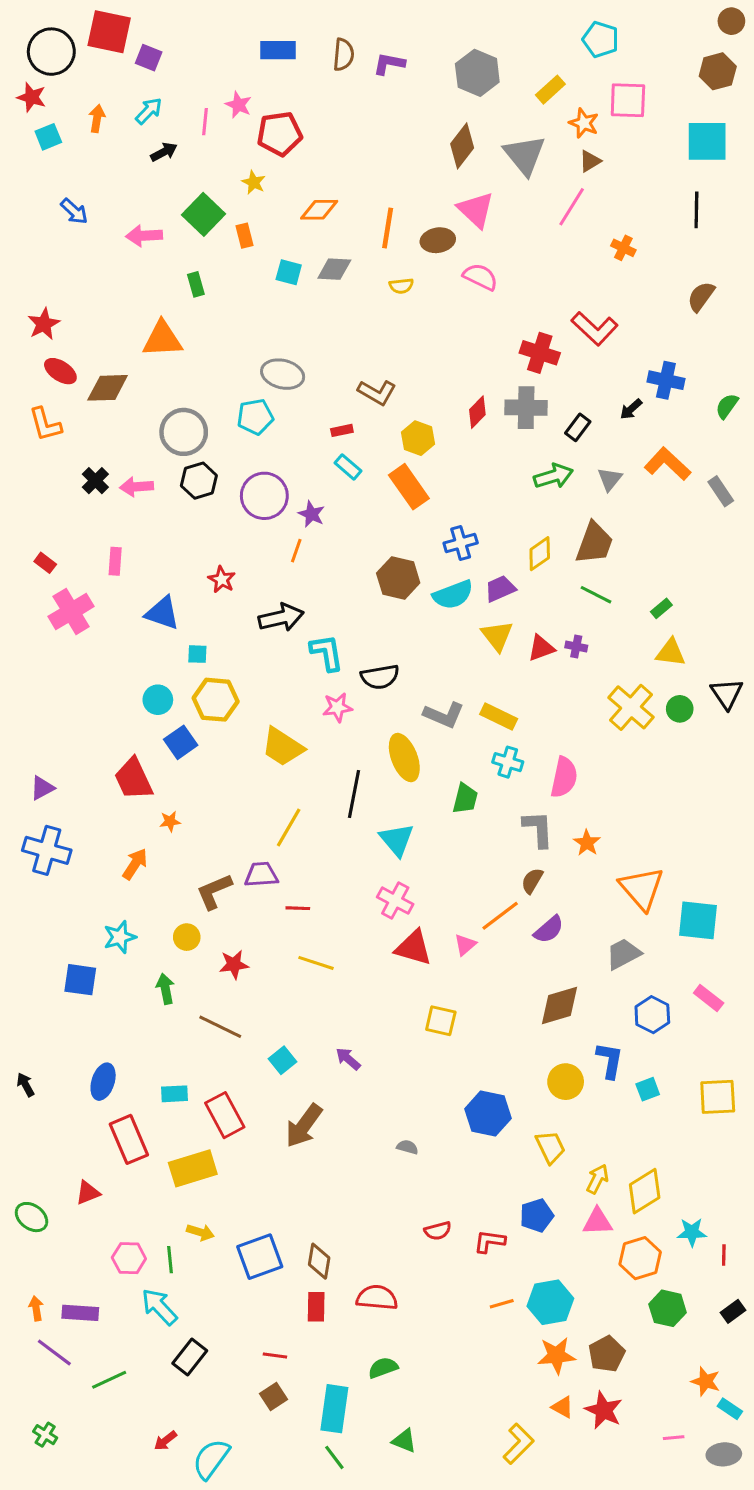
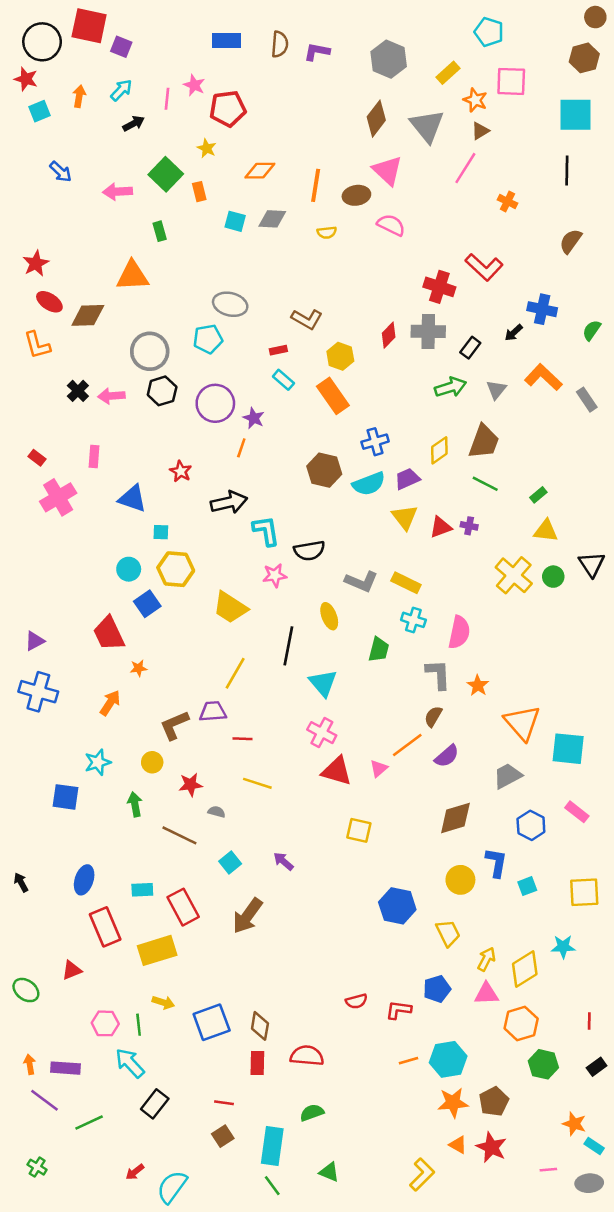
yellow ellipse: (404, 758) -> (329, 616), size x0.7
gray semicircle: (407, 1147) -> (217, 812), moved
cyan star: (692, 1232) -> (563, 947), moved

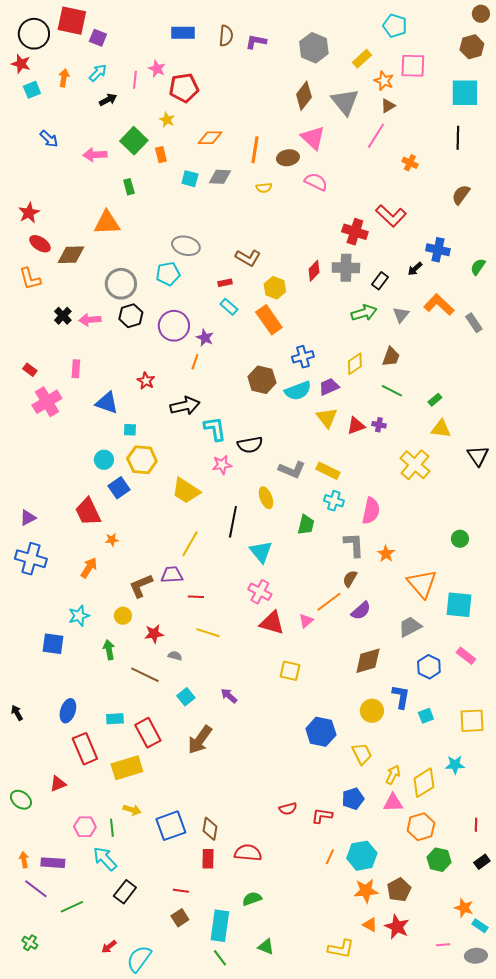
brown trapezoid: (484, 442) -> (391, 357), size x0.7
green circle: (553, 577) -> (460, 539), moved
orange line: (408, 1061) -> (330, 857), turned -49
yellow L-shape: (422, 1174) -> (341, 949), turned 56

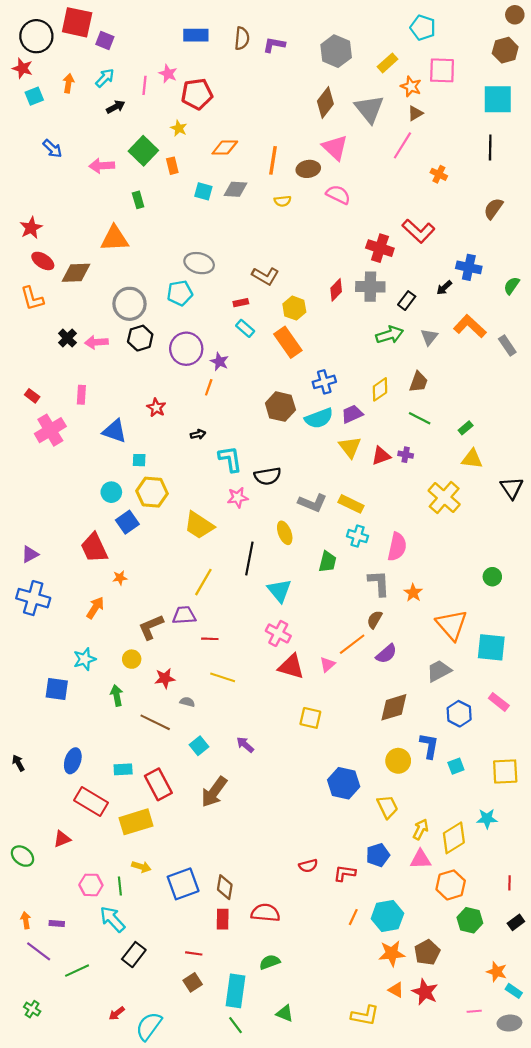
black arrow: (185, 406) -> (198, 434), size x0.5
red rectangle: (85, 749) -> (91, 801), turned -36
purple rectangle: (53, 863) -> (57, 923), size x0.6

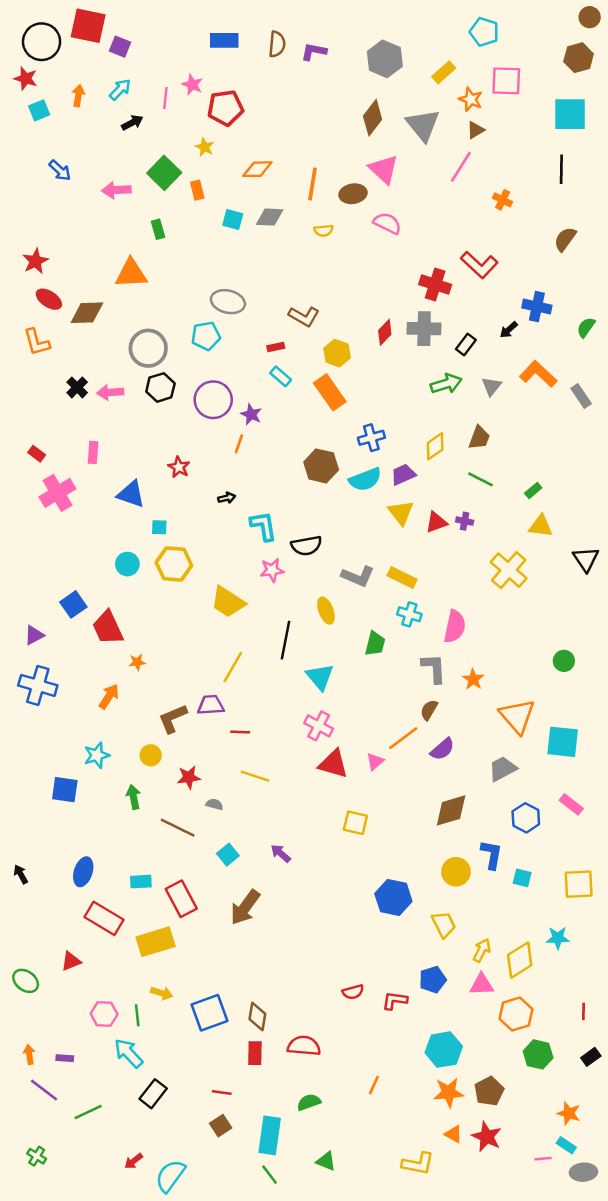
blue square: (127, 522) -> (73, 604), moved
cyan square: (456, 766) -> (522, 878), turned 35
orange line: (353, 917) -> (374, 1085), moved
cyan rectangle: (514, 991) -> (566, 1145), moved

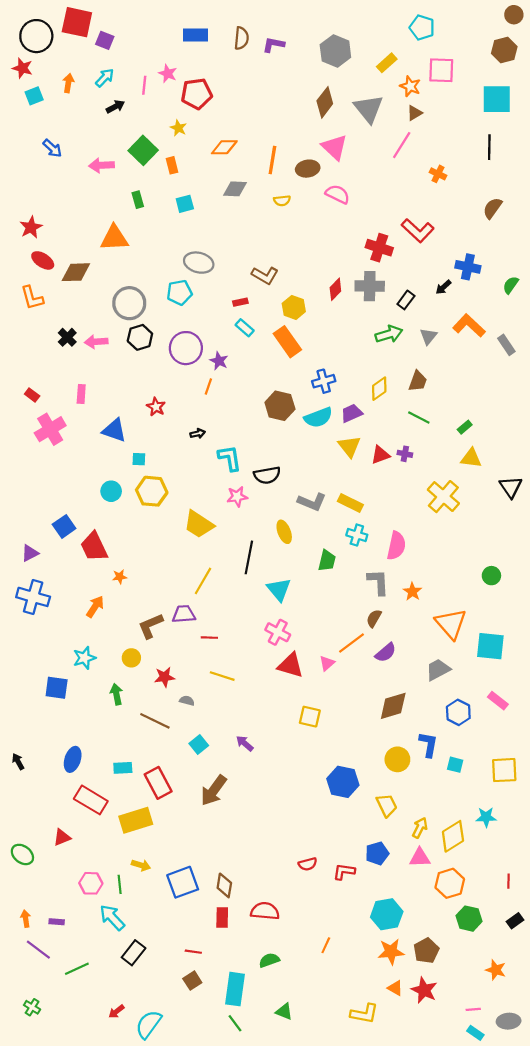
cyan square: (233, 219) -> (185, 204), moved, turned -30
cyan rectangle: (566, 1145) -> (475, 1033), moved

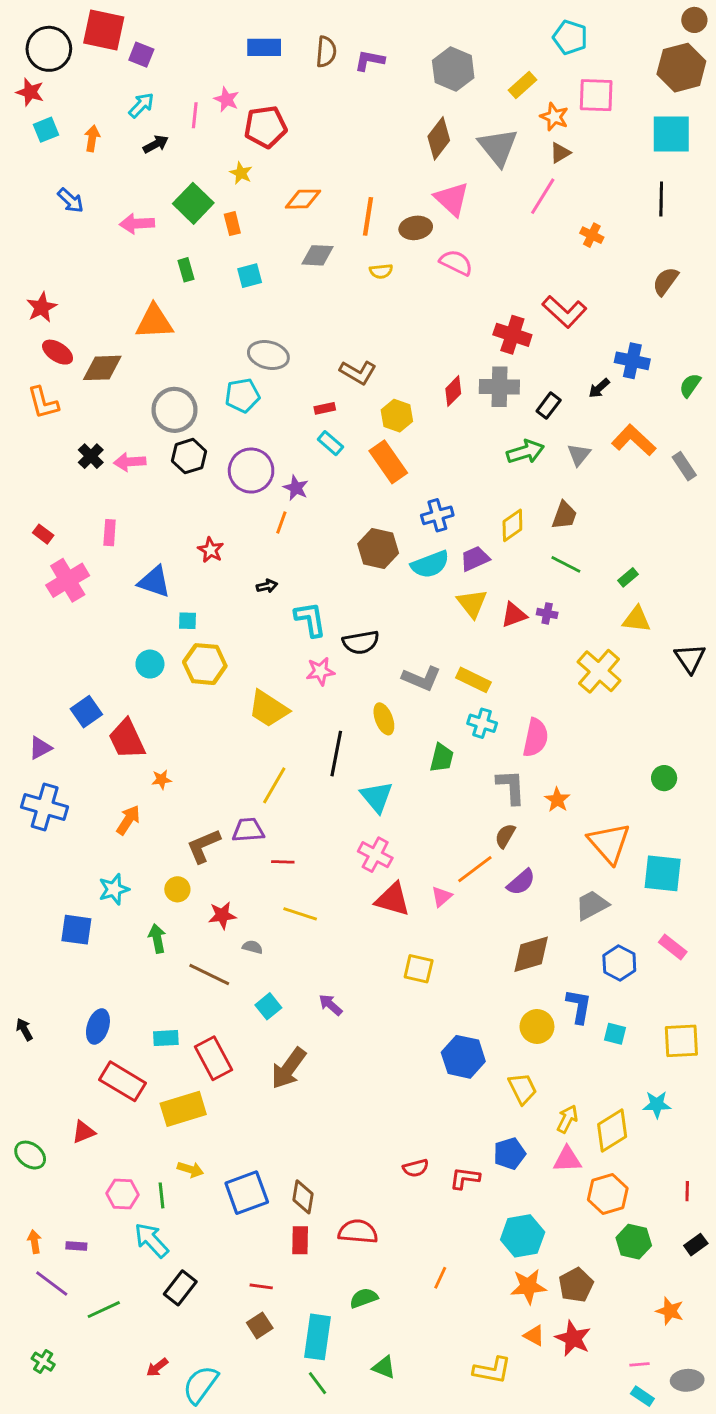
brown hexagon: (504, 50) -> (681, 68), size x1.4
orange arrow: (68, 83) -> (92, 138), moved

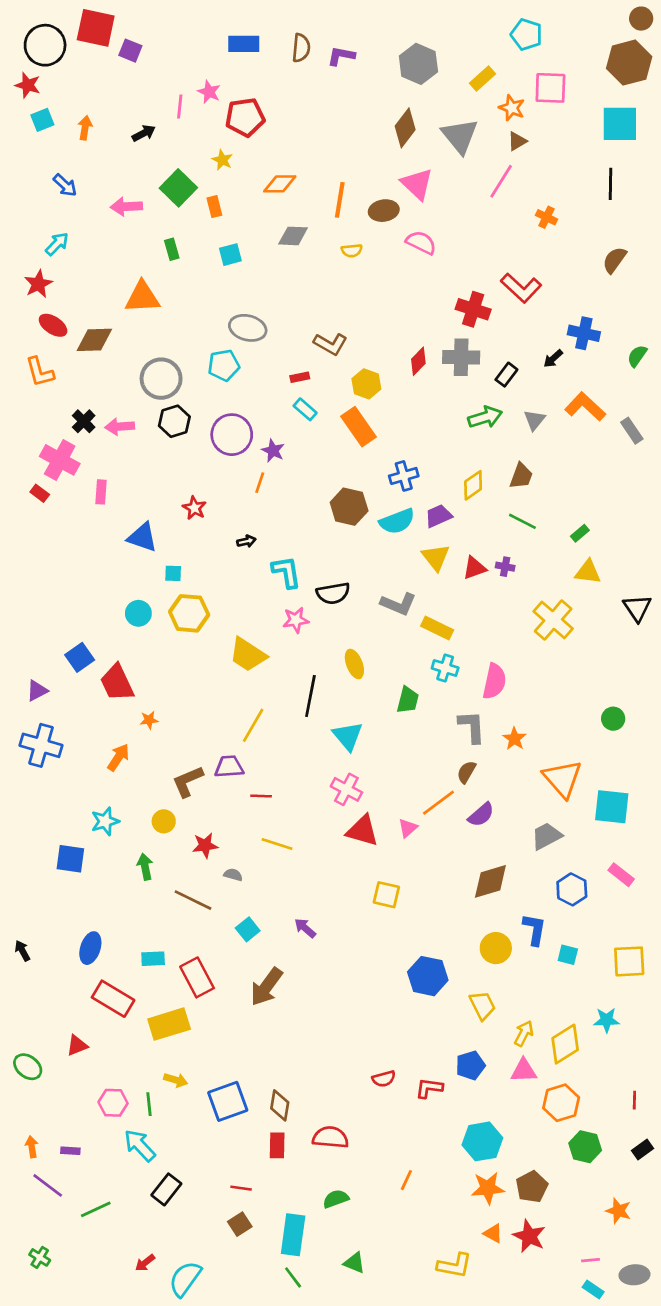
cyan arrow: (141, 105) -> (57, 244), moved
pink cross: (68, 580) -> (60, 460), moved, turned -30
gray L-shape: (421, 678) -> (398, 604), moved

